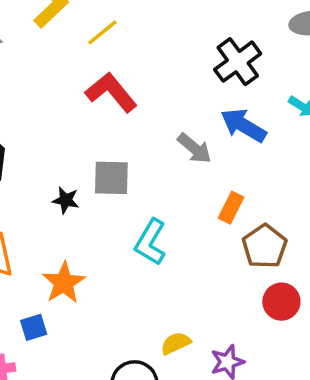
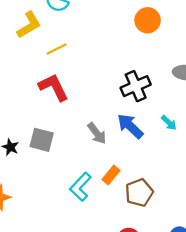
cyan L-shape: (150, 242) -> (81, 187), moved
brown pentagon: (265, 246) -> (139, 193), moved

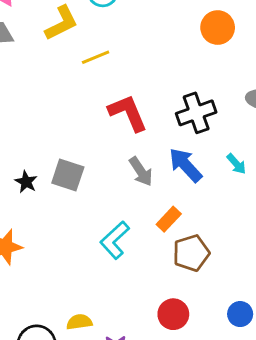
red L-shape: (53, 87) -> (128, 113), moved
orange rectangle: (111, 175) -> (169, 219), moved

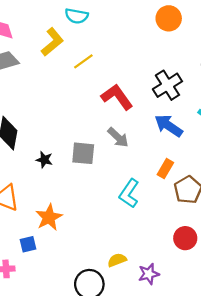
gray arrow: (141, 171) -> (118, 137), moved
black star: (26, 182) -> (44, 160), moved

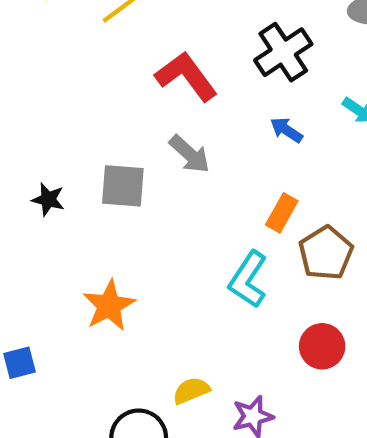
blue arrow: (169, 126) -> (286, 130), size x0.6
cyan L-shape: (129, 193) -> (248, 279), moved
orange star: (49, 217) -> (109, 306), moved

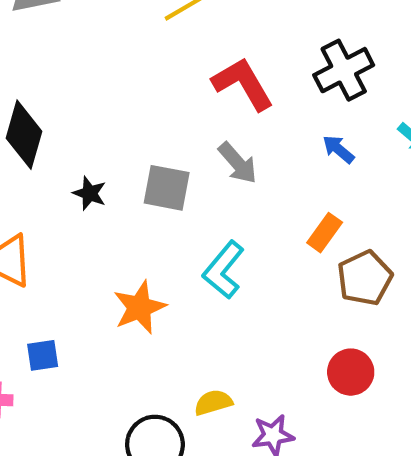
cyan L-shape: (248, 279) -> (223, 270), moved

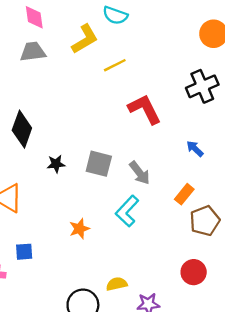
black cross: (344, 70) -> (202, 86), moved
gray arrow: (238, 163) -> (140, 173), moved
black star: (90, 193) -> (56, 164), turned -30
orange star: (140, 307) -> (79, 229), size x0.7

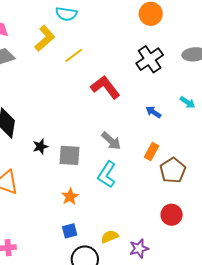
gray square: (99, 164) -> (70, 155), moved
blue square: (24, 252) -> (70, 231), moved

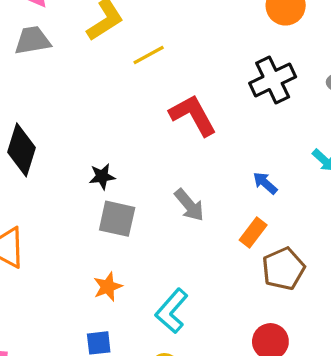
blue arrow: (153, 112) -> (265, 183), moved
black star: (40, 146) -> (102, 176), moved
cyan L-shape: (107, 174) -> (172, 311), moved

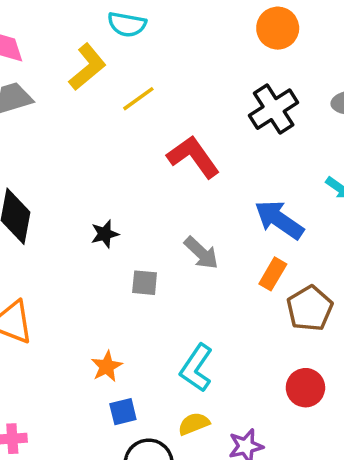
blue arrow: (265, 183) -> (279, 220), size x1.8
gray square: (117, 219) -> (145, 283), moved, size x0.7
orange star: (108, 287) -> (107, 366), moved

